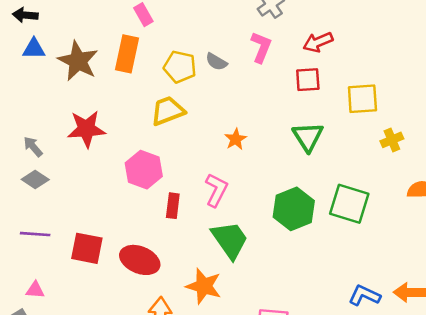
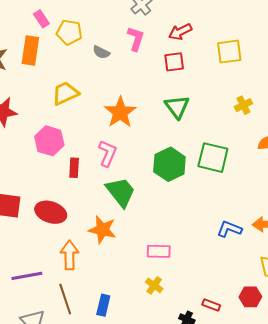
yellow pentagon: (180, 67) -> (69, 32), moved
yellow square: (362, 99) -> (229, 52), moved
orange star: (236, 139) -> (120, 112), size x1.8

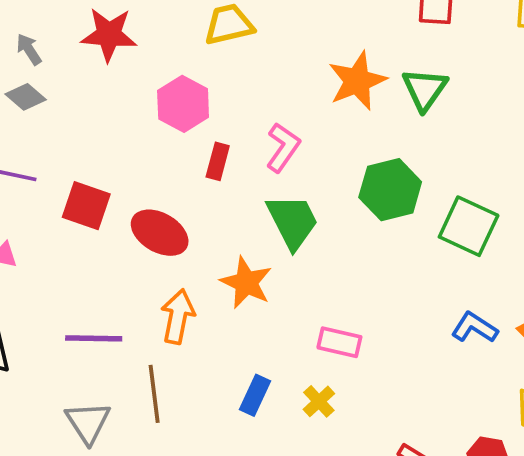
orange star: (120, 112) -> (357, 81), moved
green square: (213, 158) -> (469, 226), moved
blue rectangle: (103, 305) -> (255, 395), moved

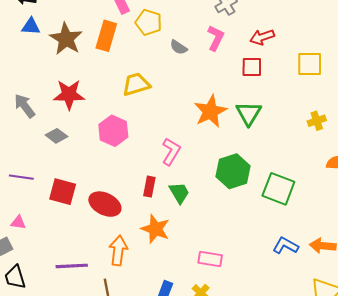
gray arrow: (29, 49) -> (25, 106), size x1.4
gray diamond: (26, 97) -> (57, 136), moved
red rectangle: (218, 161) -> (149, 187), moved
green trapezoid: (293, 222) -> (179, 193), size x0.7

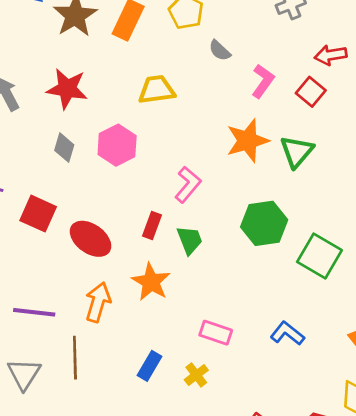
pink L-shape: (216, 38) -> (263, 81), moved
red square: (252, 67) -> (311, 92), turned 30
gray diamond: (57, 136) -> (64, 148), moved, turned 60
blue L-shape: (286, 246) -> (287, 333), moved

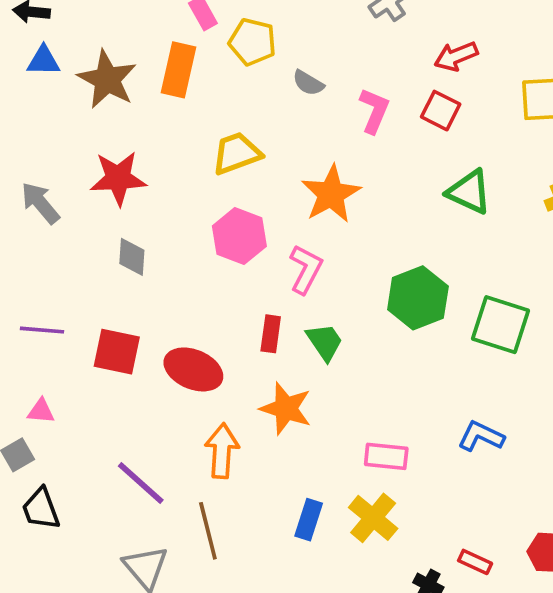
orange star: (247, 141) -> (331, 194), moved
pink hexagon: (117, 145) -> (239, 236), moved
green triangle: (297, 152) -> (469, 192), moved, turned -33
purple line: (34, 312) -> (141, 483), turned 48
yellow cross: (196, 375) -> (373, 518), size x1.5

